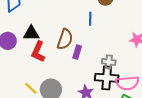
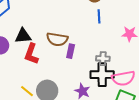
blue line: (90, 19) -> (99, 16), moved
brown semicircle: (65, 39) -> (57, 39), turned 85

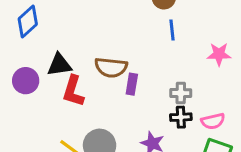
black cross: (102, 75) -> (181, 117), size x0.6
pink semicircle: (123, 78) -> (213, 121), size x0.7

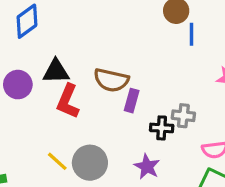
blue line: (172, 30) -> (192, 34), moved
black cross: (181, 117) -> (162, 128), moved

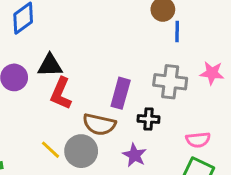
brown semicircle: (111, 80) -> (99, 124), moved
purple rectangle: (132, 101) -> (121, 93), size x1.4
gray cross: (183, 116) -> (170, 82), moved, size x1.5

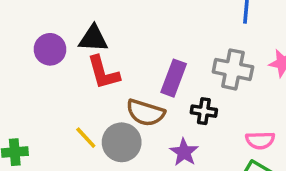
red L-shape: (61, 93) -> (103, 73), turned -44

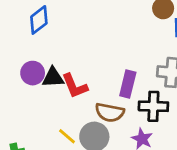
black triangle: (93, 39) -> (53, 77), moved
black cross: (204, 111) -> (153, 106), size x1.5

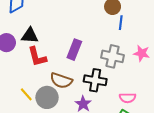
black triangle: (53, 77) -> (30, 36), moved
purple rectangle: (128, 84) -> (74, 50), moved

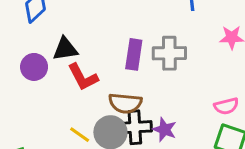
gray cross: (113, 56) -> (169, 53), moved
black cross: (95, 80) -> (135, 127), moved

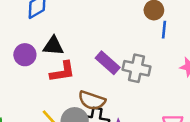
purple rectangle: (134, 54) -> (108, 63), turned -70
red L-shape: (83, 77) -> (62, 72), turned -84

